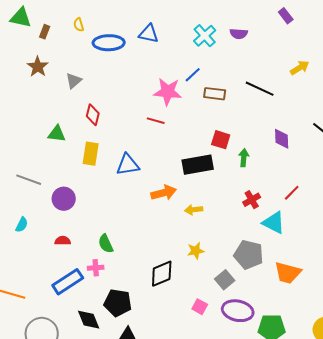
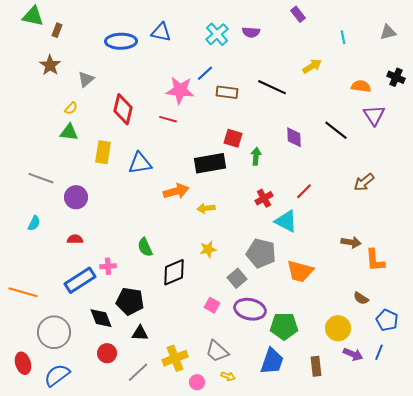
yellow semicircle: (79, 25) -> (71, 108), moved, turned -120
red diamond: (93, 115) -> (123, 109), moved, size x1.4
green semicircle: (106, 244) -> (145, 247), moved

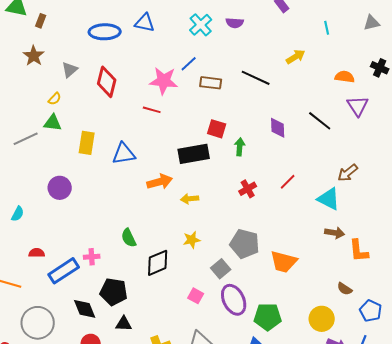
red diamond: (123, 109) -> (107, 82), moved
gray line: (41, 178) -> (26, 139), moved, turned -45
cyan triangle: (286, 221) -> (329, 199), moved
red semicircle: (75, 239) -> (37, 253), moved
purple ellipse: (250, 309) -> (234, 300), turned 52

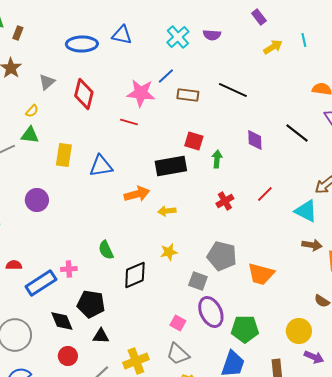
yellow arrow: (296, 57) -> (273, 47), moved
gray square: (221, 269) -> (198, 281), turned -30
pink square: (196, 296) -> (178, 323), moved

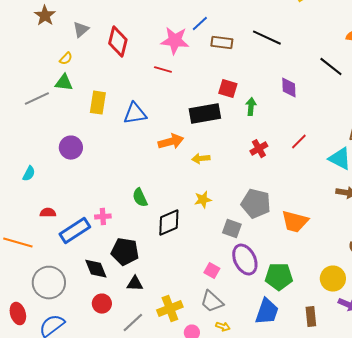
black line: (297, 133) -> (331, 67), moved

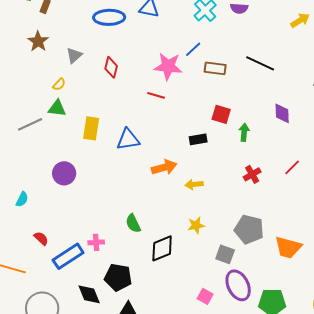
red diamond: (118, 42) -> (111, 67), size x0.7
black rectangle: (205, 114) -> (198, 139), size x0.6
red semicircle: (48, 213) -> (41, 238), turned 42

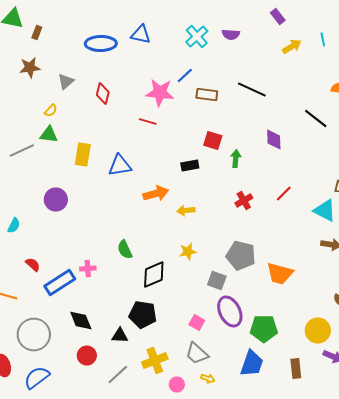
brown star: (38, 41) -> (30, 68), turned 30
black pentagon: (118, 277) -> (143, 314), moved

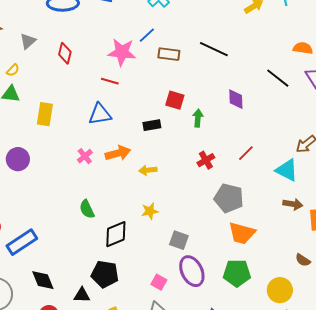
blue triangle: (120, 166) -> (100, 114), moved
gray pentagon: (241, 256) -> (229, 198), moved
pink cross: (88, 268) -> (85, 156), moved, turned -35
green pentagon: (264, 328) -> (237, 273), moved

